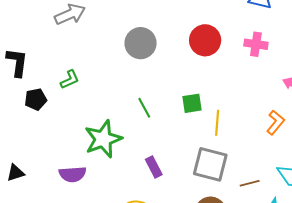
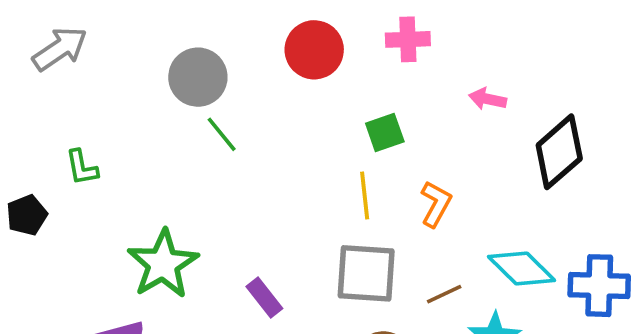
green L-shape: (70, 80) -> (82, 167), turned 115
green square: (192, 103) -> (385, 132), moved
green line: (144, 108) -> (222, 134), moved
orange L-shape: (276, 122) -> (436, 204), moved

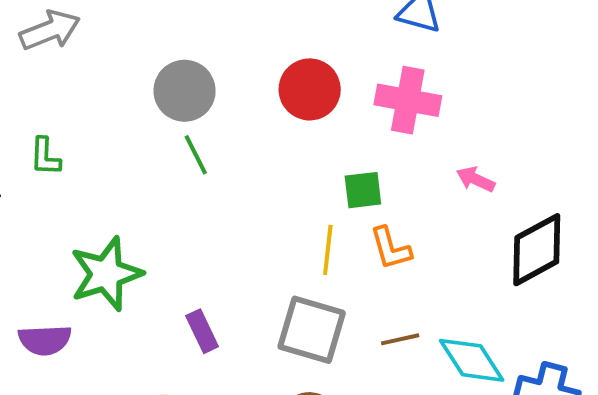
pink cross: (408, 39) -> (408, 100), size x1.4
orange L-shape: (436, 204) -> (391, 248), moved, turned 123
brown line: (444, 294) -> (400, 339), moved

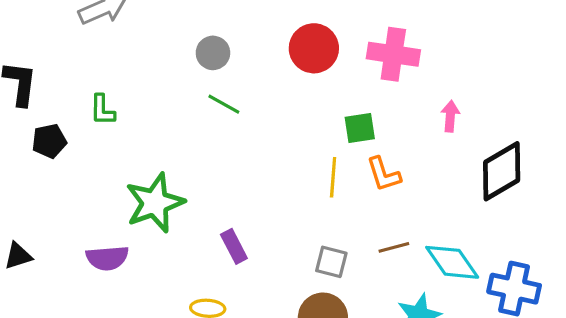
gray circle: (185, 91) -> (213, 53), size x0.7
green line: (196, 155) -> (224, 104), turned -32
pink arrow: (476, 179) -> (450, 116), turned 72
gray square: (312, 330) -> (331, 262), moved, size x0.6

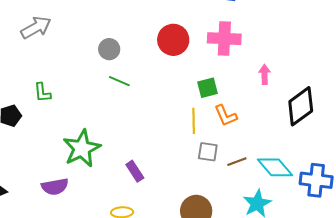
gray square: (331, 262) -> (208, 152), moved

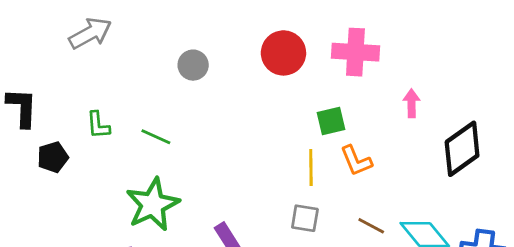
green line: (119, 81) -> (156, 137), moved
gray square: (208, 152) -> (305, 218), moved
brown line: (237, 162) -> (371, 226), turned 48

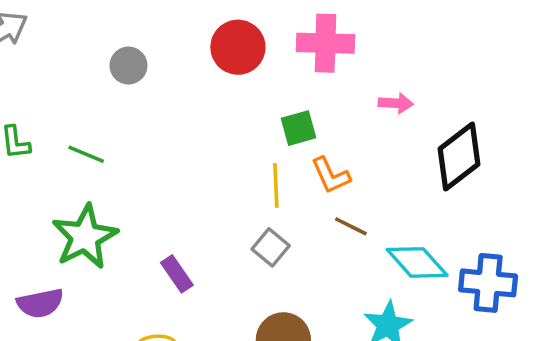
pink arrow: (412, 103) -> (396, 103), turned 96
gray square: (305, 218) -> (271, 247), turned 32
brown line: (371, 226) -> (351, 226), moved

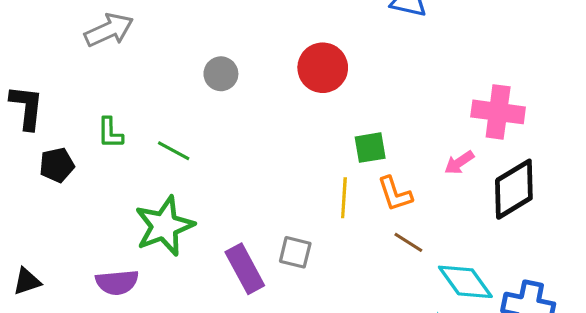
pink cross: (325, 43) -> (498, 112), moved
pink arrow: (396, 103) -> (459, 163), moved, turned 136
gray square: (271, 247) -> (295, 252), moved, turned -32
purple rectangle: (177, 274) -> (245, 269), size x1.4

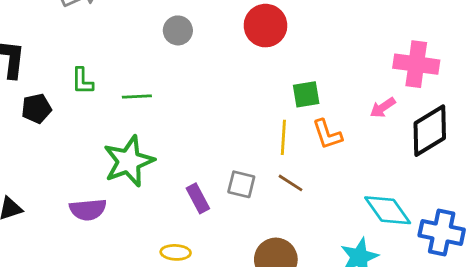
green line: (174, 151) -> (137, 97), turned -32
brown line: (408, 242) -> (290, 183), moved
purple rectangle: (245, 269) -> (198, 198), size x0.7

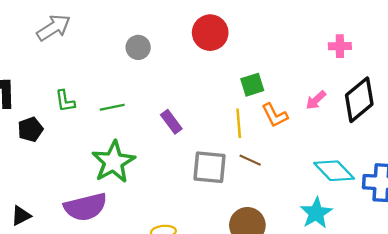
pink cross: (416, 64) -> (340, 46), size x0.6
pink arrow: (383, 108) -> (316, 100), moved
gray square: (241, 184) -> (210, 167), size x1.5
purple rectangle: (198, 198) -> (171, 122), moved
purple semicircle: (88, 210) -> (85, 207), size x1.4

